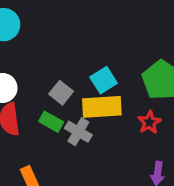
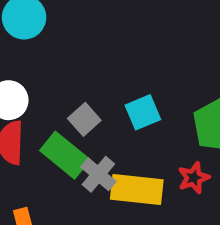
yellow rectangle: (102, 107) -> (137, 189), moved
green rectangle: (51, 122) -> (65, 155), size x1.5

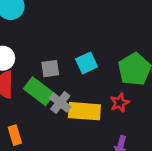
gray square: (84, 119) -> (50, 69), turned 36

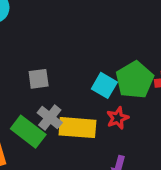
cyan square: (87, 63) -> (104, 85), moved, turned -35
green rectangle: (39, 91) -> (28, 132), moved

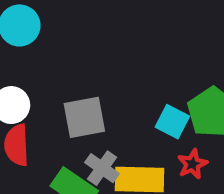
gray square: (39, 79) -> (84, 117), size x1.5

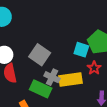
gray square: (84, 117) -> (40, 55), turned -35

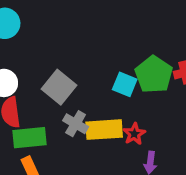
red star: (94, 68) -> (134, 134), moved
green rectangle: (41, 89) -> (30, 138), moved, turned -35

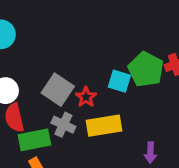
gray cross: (76, 124) -> (63, 125), moved
red star: (134, 134) -> (86, 97), moved

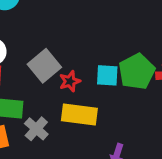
cyan square: (119, 81) -> (107, 75), turned -30
gray cross: (63, 125) -> (36, 129), moved

